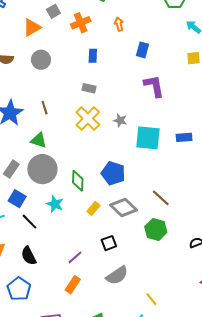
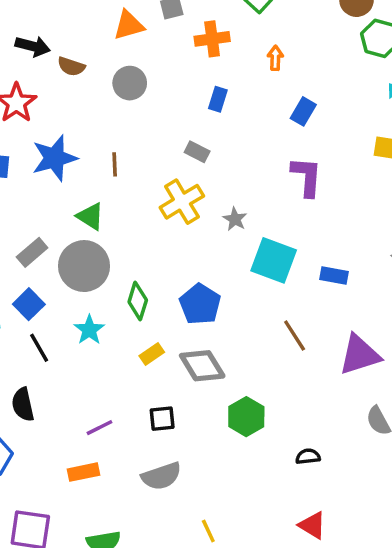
brown line: (161, 198) -> (295, 335), moved
orange rectangle: (73, 285) -> (83, 472), turned 30

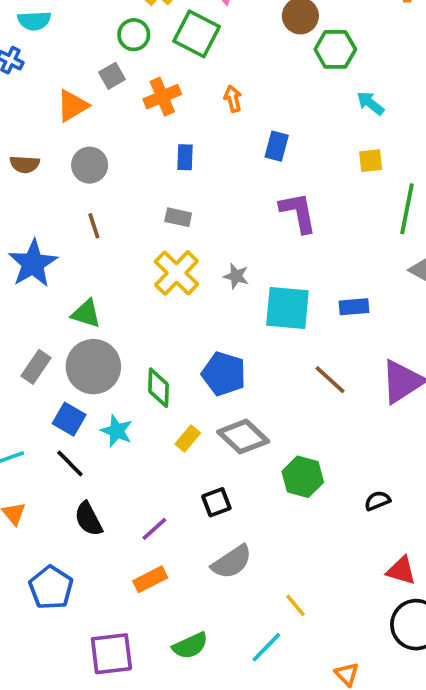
brown line: (115, 164) -> (94, 226), moved
blue square: (29, 304) -> (69, 419), moved
black semicircle: (23, 405) -> (88, 519), moved

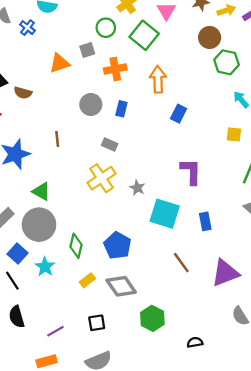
orange arrow: (233, 99) -> (158, 79), size x1.6
gray circle: (90, 165) -> (91, 104), moved
purple L-shape: (298, 212) -> (191, 171), moved
blue rectangle: (354, 307) -> (205, 221), turned 72

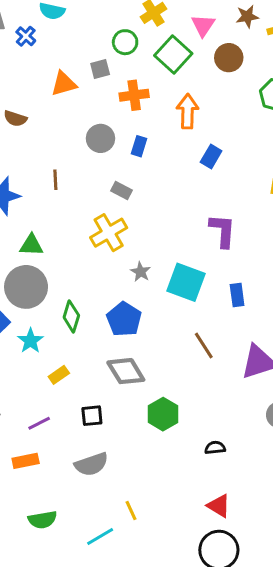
brown circle: (210, 37) -> (229, 58), moved
gray star: (137, 188) -> (141, 272), moved
green triangle: (41, 191) -> (31, 245), turned -30
yellow rectangle: (87, 280) -> (59, 375), moved

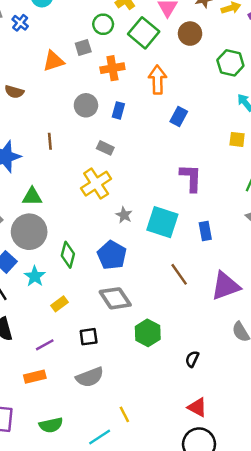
black semicircle: (215, 448) -> (192, 359), turned -56

